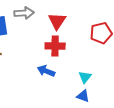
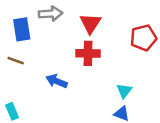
blue arrow: (46, 71) -> (57, 81), moved

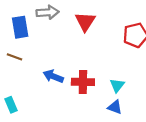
red cross: (88, 53) -> (83, 82), moved

